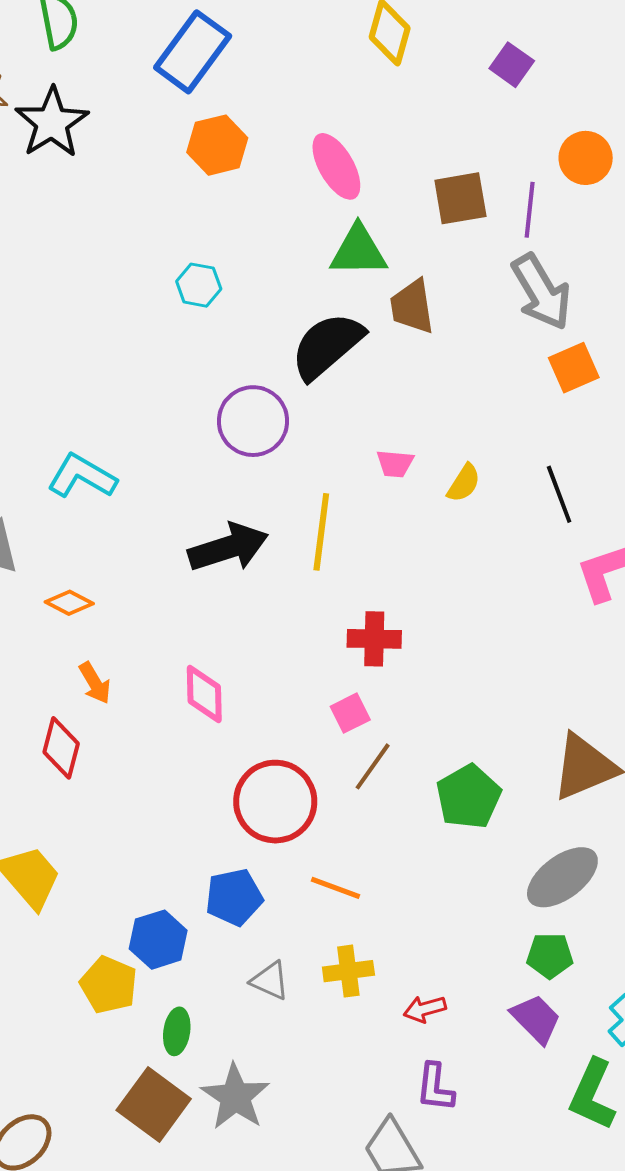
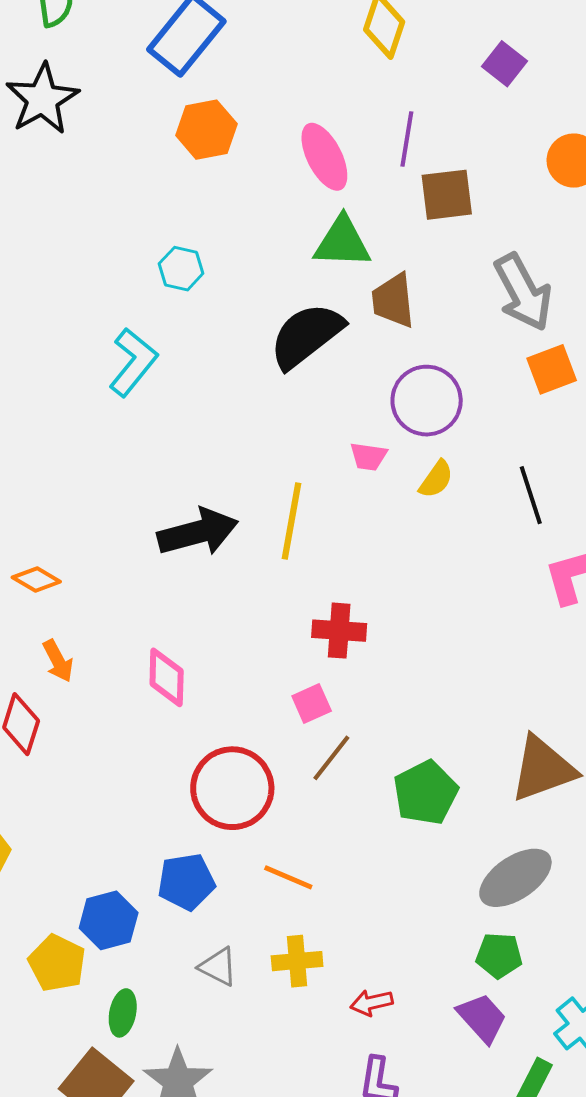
purple line: (530, 210) -> (407, 139), moved
purple circle: (253, 421) -> (427, 401), moved
cyan L-shape: (82, 476) -> (133, 362), moved, turned 96

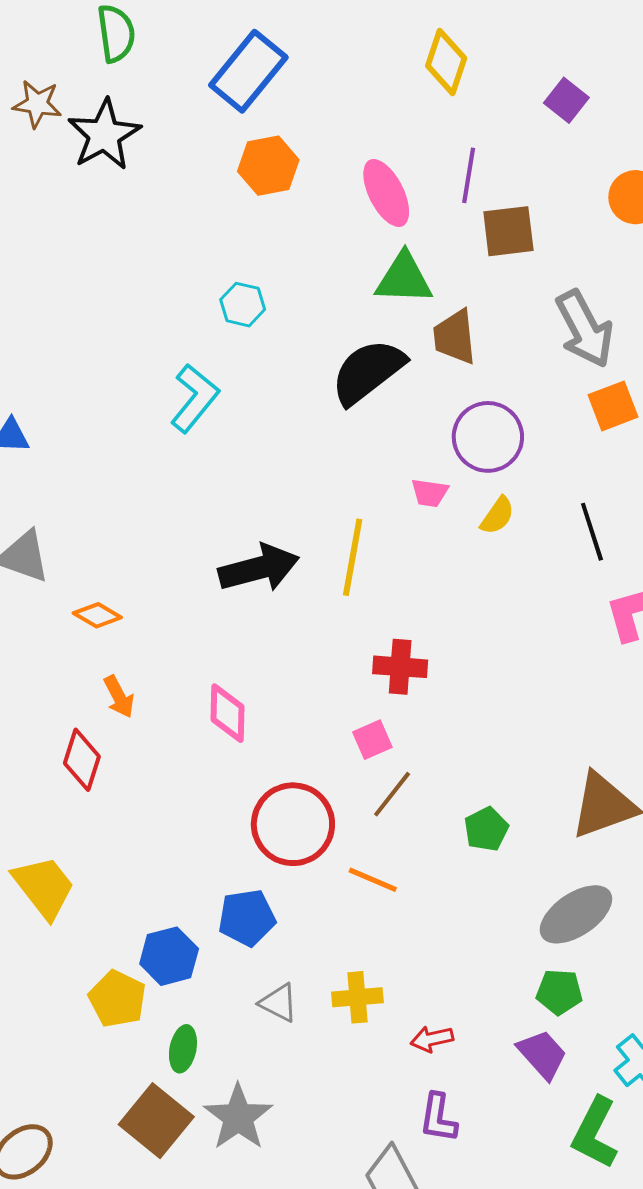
green pentagon: (426, 793) -> (486, 829), size x0.7
orange line: (288, 877) -> (373, 880), moved

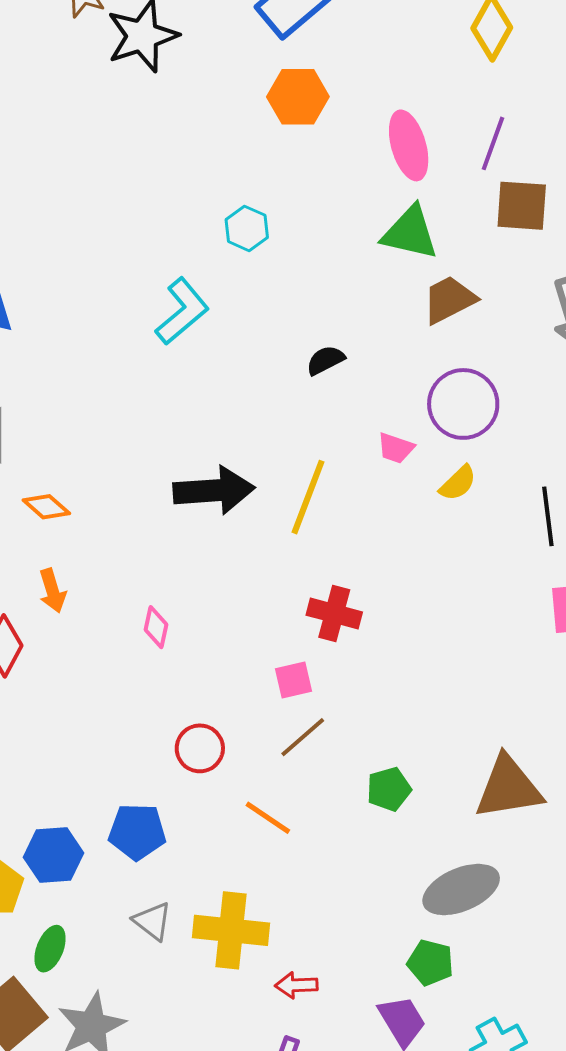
brown trapezoid: (455, 337) -> (449, 300), turned 58
black semicircle: (368, 372) -> (325, 360), moved, size x0.5
pink diamond: (227, 713) -> (156, 627), size x0.7
red circle: (293, 824) -> (200, 748), size x0.6
yellow cross: (357, 997) -> (231, 930), size x1.5

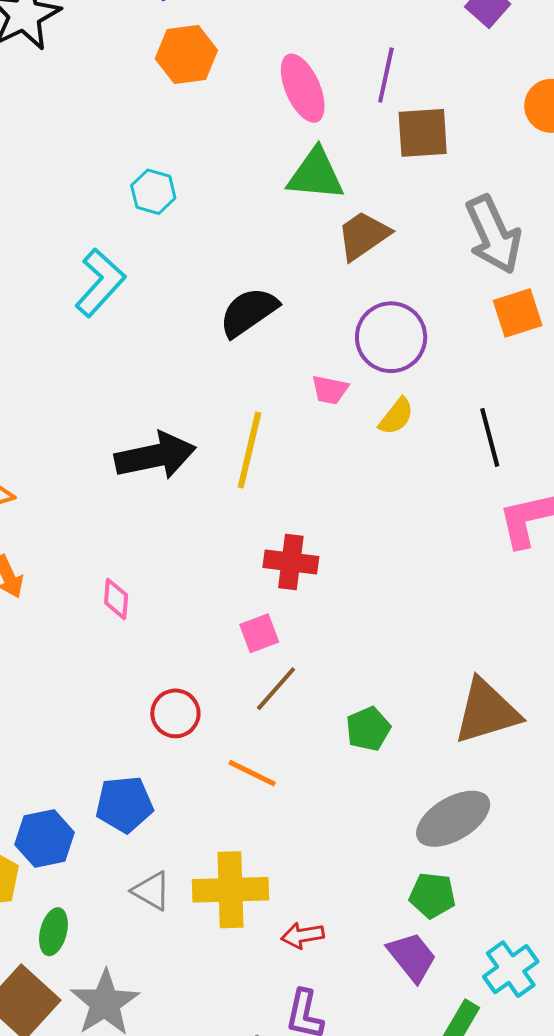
black semicircle: (325, 360) -> (249, 312), size x1.6

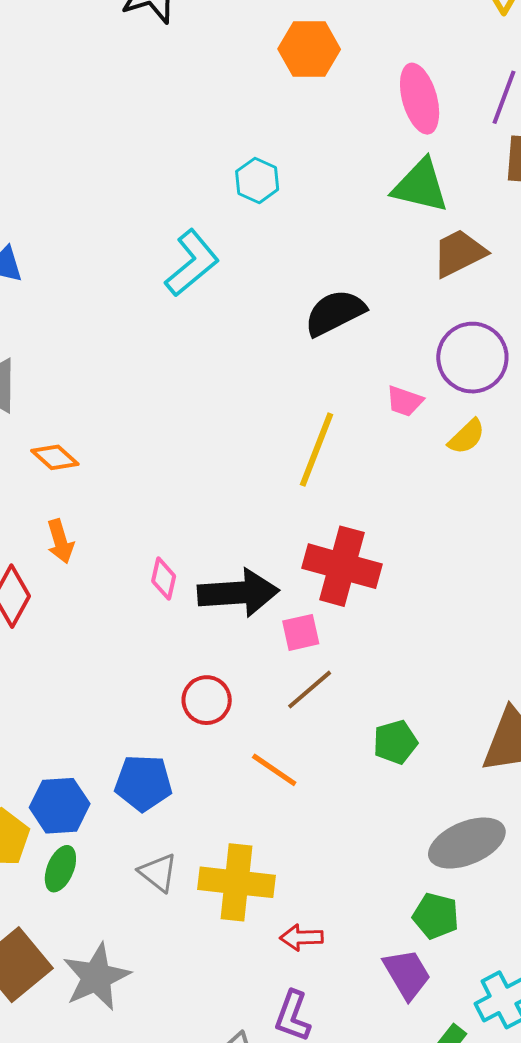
black arrow: (155, 456) -> (238, 593), moved
red cross: (291, 562) -> (342, 566), size x1.4
green ellipse: (53, 932) -> (60, 869), moved

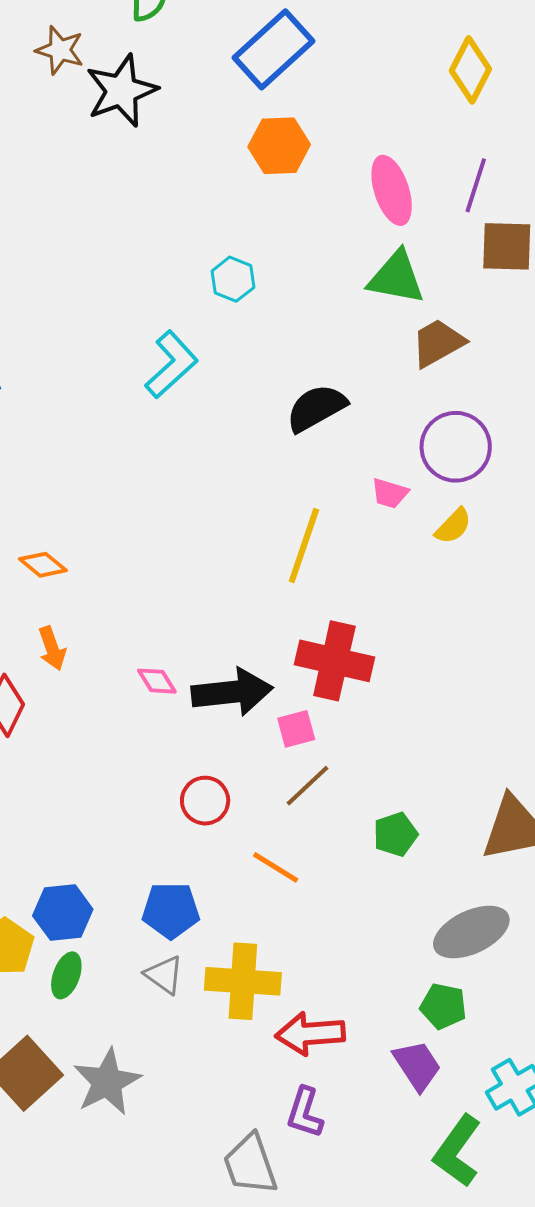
pink diamond: (164, 579) -> (157, 681), turned -42
blue pentagon: (143, 783) -> (171, 910), moved
red arrow: (301, 938) -> (310, 1034), size x1.6

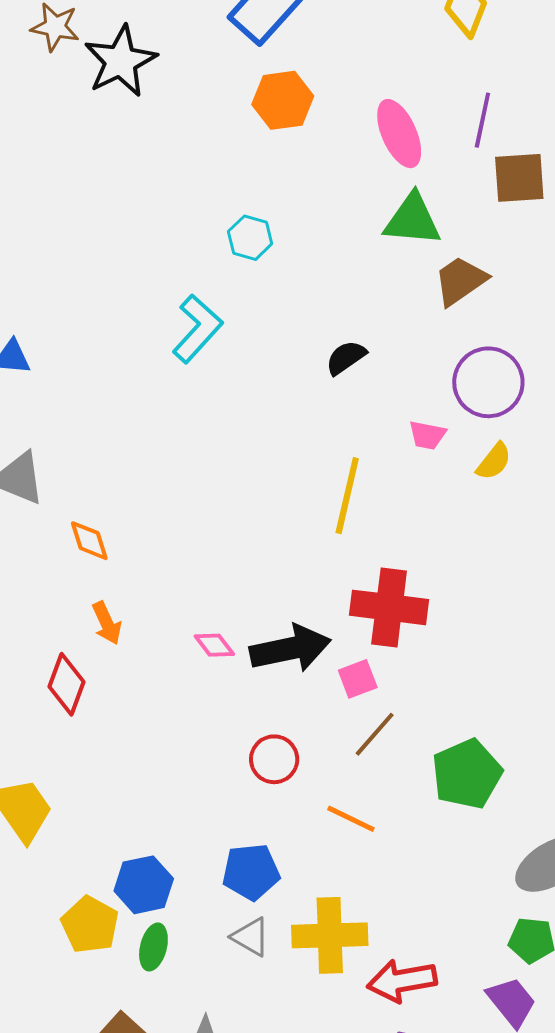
black semicircle: (316, 408) -> (346, 358), size x0.7
orange diamond: (43, 565) -> (89, 541), turned 39
green pentagon: (395, 834) -> (467, 774), size x1.6

